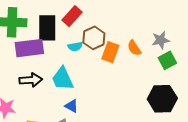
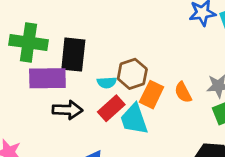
red rectangle: (72, 16) -> (111, 108), moved
cyan trapezoid: (63, 79) -> (134, 119), moved
black arrow: (31, 80) -> (67, 110), moved

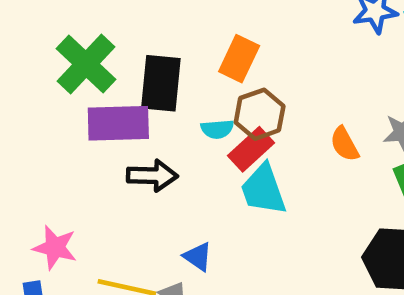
green cross: (28, 42) -> (86, 64), turned 36
orange rectangle: (152, 95) -> (239, 59), moved
red rectangle: (111, 108) -> (251, 149), moved

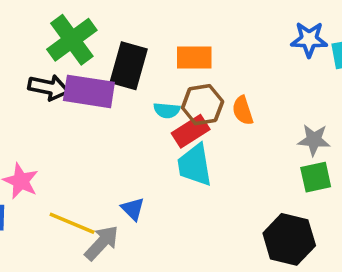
orange rectangle: (239, 59) -> (194, 58), turned 54
orange semicircle: (344, 144) -> (243, 111), moved
black arrow: (152, 176) -> (49, 87), moved

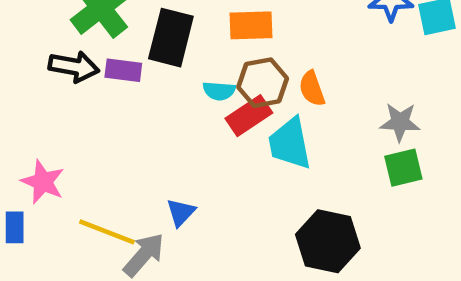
purple rectangle: (89, 91) -> (123, 70), size x0.6
cyan trapezoid: (195, 165) -> (290, 143), moved
blue triangle: (133, 209) -> (181, 212), turned 30
black hexagon: (289, 239) -> (328, 241), moved

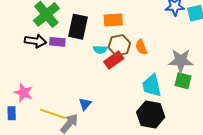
gray star: (400, 122) -> (181, 61), size x1.4
cyan trapezoid: (290, 143) -> (152, 86), moved
green square: (403, 168) -> (183, 81), turned 30

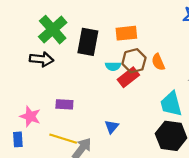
purple rectangle: (57, 42) -> (64, 104), moved
blue triangle: (85, 104) -> (112, 127), moved

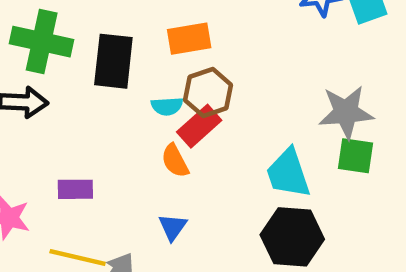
green cross: (53, 30) -> (42, 42), turned -32
orange semicircle: (158, 62) -> (175, 161), moved

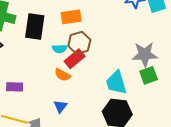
green square: (355, 156) -> (149, 75), turned -30
orange semicircle: (175, 161) -> (62, 75), turned -35

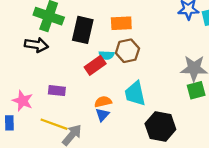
red rectangle: (75, 59) -> (95, 65), moved
orange semicircle: (62, 75) -> (103, 102), moved, turned 133
cyan trapezoid: (116, 83) -> (135, 94), moved

